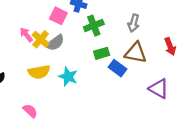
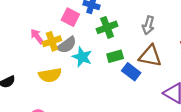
yellow cross: (41, 39) -> (52, 41), turned 30
cyan star: (68, 77) -> (82, 57), moved

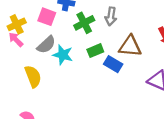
gray arrow: (148, 25) -> (111, 16), moved
yellow cross: (52, 41) -> (17, 24), moved
yellow semicircle: (50, 75) -> (33, 76), turned -95

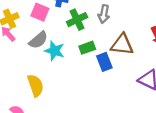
blue rectangle: (113, 64) -> (104, 62), turned 36
yellow semicircle: (33, 76) -> (35, 85), moved

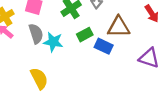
gray semicircle: (38, 40) -> (36, 34), turned -60
blue rectangle: (104, 62) -> (104, 46), turned -36

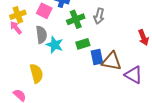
brown triangle: (119, 27) -> (112, 61), moved
blue rectangle: (104, 46) -> (97, 57), turned 42

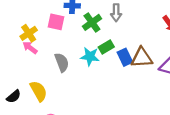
gray semicircle: (41, 35) -> (62, 62), moved
cyan star: (55, 45) -> (90, 56), moved
yellow semicircle: (36, 73) -> (39, 91), moved

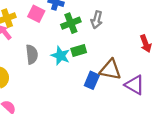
blue rectangle: (125, 57) -> (92, 80), moved, turned 35

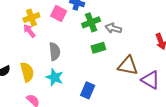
gray arrow: (97, 20) -> (113, 28), moved, turned 91
cyan star: (61, 56) -> (55, 77), moved
blue rectangle: (92, 80) -> (88, 90), moved

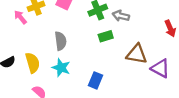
pink arrow: (29, 31) -> (20, 17), moved

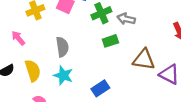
pink arrow: (20, 17) -> (18, 38), moved
blue rectangle: (96, 80) -> (100, 88), turned 35

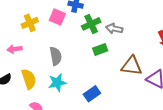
pink arrow: (18, 38) -> (15, 49), turned -56
cyan star: (63, 75) -> (57, 83), turned -30

